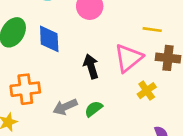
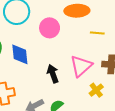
yellow line: (152, 30) -> (97, 33), moved

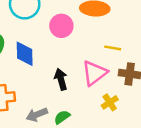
yellow line: (97, 33) -> (113, 48), moved

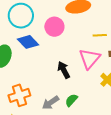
blue diamond: (25, 54) -> (28, 42), moved, turned -30

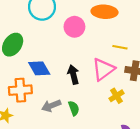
blue diamond: (28, 42) -> (39, 68), moved
green semicircle: (71, 100) -> (74, 108), turned 104

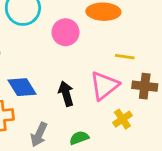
gray arrow: (51, 106) -> (39, 135), turned -42
green semicircle: (74, 108) -> (79, 138), moved, turned -88

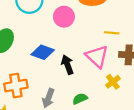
pink triangle: (104, 86) -> (97, 56), turned -35
blue diamond: (22, 87) -> (43, 52), moved, turned -35

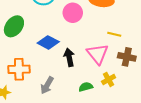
green semicircle: (80, 99) -> (86, 87), moved

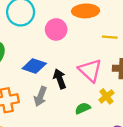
yellow line: (114, 34) -> (110, 37), moved
gray arrow: (47, 85) -> (40, 96), moved

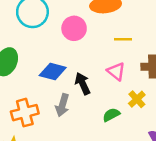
yellow line: (110, 37) -> (123, 39), moved
pink triangle: (90, 70) -> (116, 71), size x0.7

